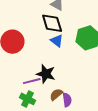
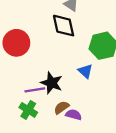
blue triangle: (57, 41) -> (85, 71), moved
purple semicircle: (67, 100) -> (74, 115), turned -72

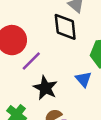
purple line: (35, 90) -> (31, 61), moved, turned -42

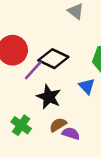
black diamond: (65, 27) -> (53, 59), moved, turned -56

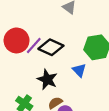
purple line: (33, 70) -> (34, 45), moved

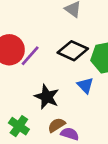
black diamond: (51, 47) -> (73, 51), moved

